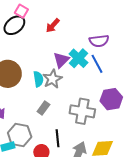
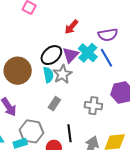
black ellipse: (14, 25) -> (51, 55), moved
red arrow: (53, 25) -> (71, 27), moved
gray cross: (82, 111) -> (93, 106), size x0.7

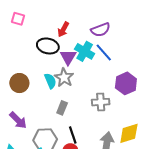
black ellipse: (51, 55) -> (48, 46), moved, turned 65
brown circle: (18, 71) -> (19, 83), size x0.7
black line: (69, 133) -> (73, 135), moved

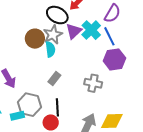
purple semicircle: (100, 30) -> (112, 13), turned -54
gray star: (64, 78) -> (53, 35), moved
brown circle: (19, 83) -> (35, 39), moved
purple hexagon: (126, 83) -> (114, 60), moved

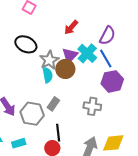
black ellipse: (57, 15) -> (26, 44), moved
brown circle: (35, 39) -> (65, 69), moved
gray hexagon: (29, 105) -> (32, 114), moved

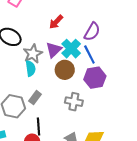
brown circle: (65, 69) -> (65, 70), moved

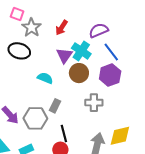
purple semicircle: (92, 32) -> (99, 30), turned -132
gray star: (33, 54) -> (32, 28), moved
blue line: (89, 55) -> (111, 52), moved
cyan semicircle: (31, 68) -> (45, 78), turned -49

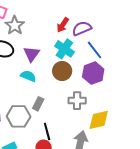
red arrow: (62, 28) -> (63, 25), moved
purple triangle: (64, 55) -> (32, 54), moved
yellow diamond: (120, 136) -> (99, 120), moved

